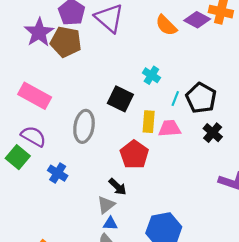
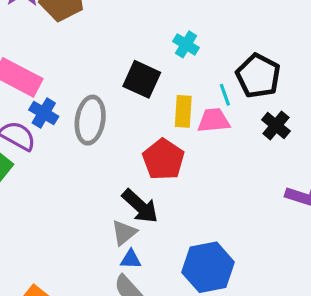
cyan line: (175, 98) -> (225, 95), moved, turned -40
blue cross: (58, 173) -> (44, 113), moved
black arrow: (118, 187) -> (140, 206), size x1.4

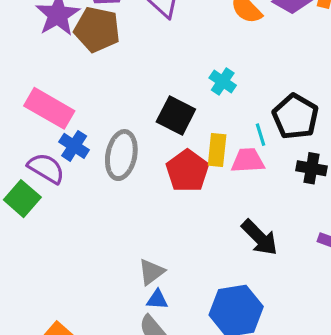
black cross: (276, 125) -> (312, 168), turned -32
red pentagon: (163, 159) -> (187, 171), moved
black arrow: (140, 206) -> (260, 237), moved

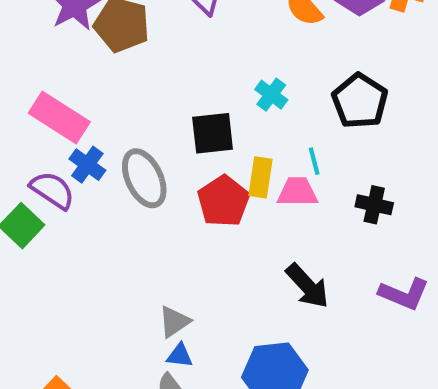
black square: (176, 115) -> (213, 133), turned -36
black pentagon: (295, 117) -> (360, 101), moved
gray ellipse: (121, 155) -> (144, 178), turned -39

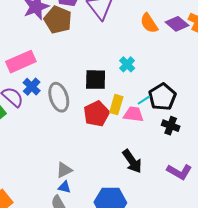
black pentagon: (360, 101) -> (162, 97), moved
pink rectangle: (59, 118) -> (21, 62), turned -64
cyan line: (314, 161) -> (144, 100), turned 64

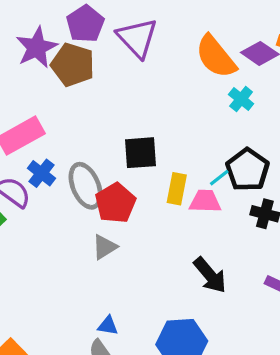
orange semicircle: (149, 23) -> (216, 57), size x1.4
cyan cross: (127, 64) -> (241, 99), moved
red pentagon: (96, 114) -> (115, 203), moved
gray triangle: (64, 170) -> (105, 247), moved

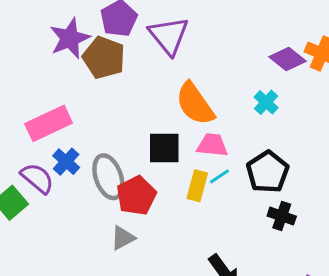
orange semicircle: (216, 57) -> (195, 104), moved
cyan line: (219, 178) -> (219, 176), moved
pink trapezoid: (205, 201) -> (212, 145), moved

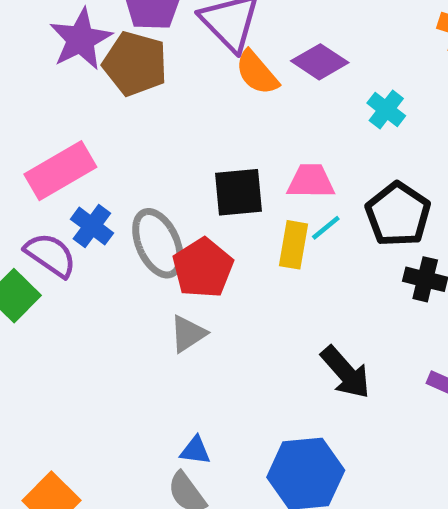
purple diamond: (287, 59) -> (320, 62), moved
orange semicircle: (195, 104) -> (257, 73), moved, size x0.7

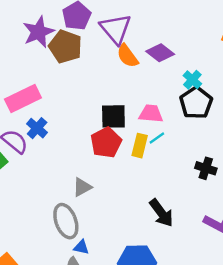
black pentagon: (398, 214) -> (196, 103), moved
gray ellipse: (158, 243) -> (66, 221), moved
red pentagon: (203, 268) -> (106, 143), moved

